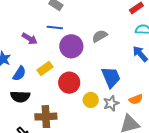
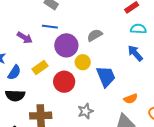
yellow circle: (91, 100) -> (83, 62), moved
gray star: (111, 103) -> (85, 111), moved

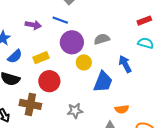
purple arrow: (25, 38) -> (33, 25), turned -35
blue arrow: (135, 53) -> (125, 64), moved
blue trapezoid: (106, 76) -> (103, 82), turned 30
red circle: (64, 82) -> (49, 81), moved

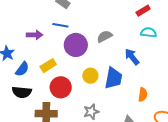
yellow circle: (84, 62) -> (90, 76), moved
orange semicircle: (122, 109) -> (143, 95), moved, turned -64

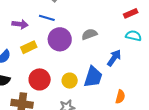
blue arrow: (132, 57) -> (114, 58), turned 66
yellow rectangle: (48, 66) -> (29, 47), moved
yellow circle: (90, 76) -> (70, 81), moved

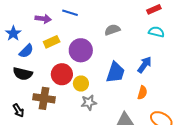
purple circle: (60, 39) -> (81, 50), moved
blue arrow: (114, 58) -> (145, 65), moved
yellow circle: (70, 81) -> (81, 84), moved

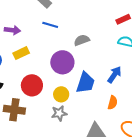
blue line: (70, 13) -> (50, 25), moved
purple circle: (81, 50) -> (62, 62), moved
yellow circle: (81, 84) -> (61, 94), moved

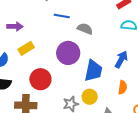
blue line: (50, 25) -> (62, 16), moved
gray semicircle: (82, 40) -> (85, 29), turned 49
yellow circle: (61, 94) -> (90, 97), moved

